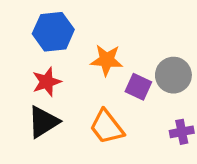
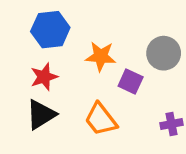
gray circle: (173, 75) -> (164, 53), moved

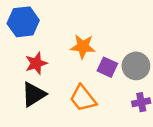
blue hexagon: (50, 30) -> (23, 22), moved
gray circle: (164, 53) -> (136, 66), moved

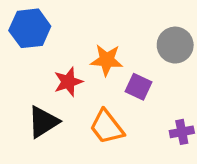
red star: (36, 63) -> (68, 82), moved
gray circle: (136, 66) -> (175, 45), moved

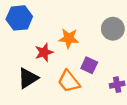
purple square: (138, 87) -> (89, 65), moved

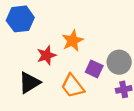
gray circle: (113, 29) -> (119, 62), moved
orange star: (69, 38) -> (73, 41), turned -30

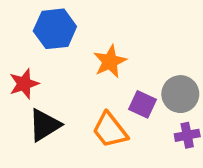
blue hexagon: (20, 19) -> (55, 29), moved
red star: (46, 55) -> (24, 84), moved

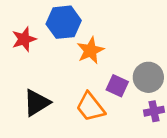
blue hexagon: (55, 29) -> (64, 22), moved
red star: (24, 84) -> (24, 39), moved

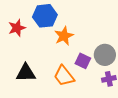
black triangle: (37, 103) -> (26, 73), turned 30

